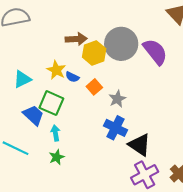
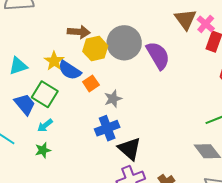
blue semicircle: (72, 77) -> (70, 70), size x1.6
blue cross: (115, 128) -> (107, 128), turned 35
cyan arrow: (55, 133) -> (45, 126), turned -126

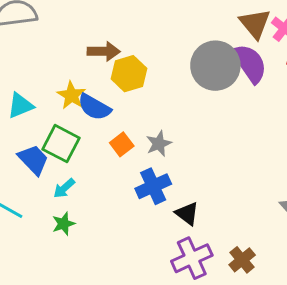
gray circle: (124, 43) -> (215, 66), moved
purple semicircle: (158, 55) -> (250, 63), moved
orange square: (91, 83) -> (122, 144), moved
black triangle: (130, 149) -> (187, 214), size x0.7

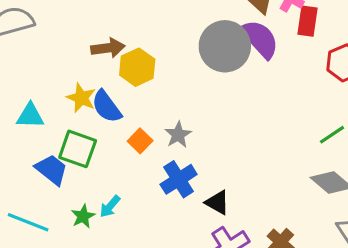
cyan triangle: (20, 106) -> (30, 116), turned 32
blue semicircle: (94, 107) -> (107, 107), turned 32
cyan arrow: (64, 188) -> (110, 206), moved
green star: (64, 224) -> (83, 216), moved

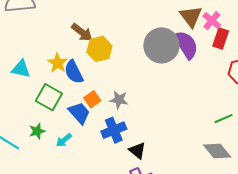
brown arrow: (108, 48) -> (82, 32), turned 35
gray star: (178, 135) -> (119, 100), turned 30
blue trapezoid: (52, 170) -> (79, 113), moved
green star: (83, 216) -> (37, 131), moved

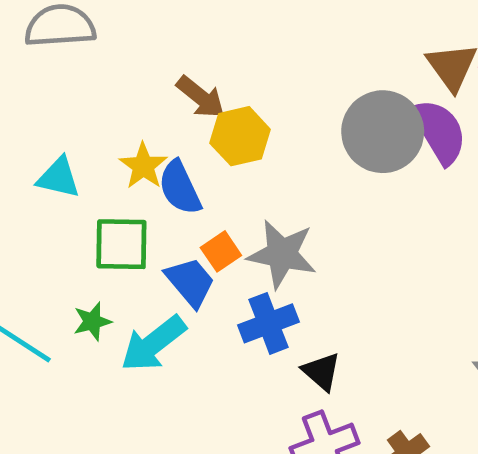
green square: (49, 97) -> (121, 244), turned -30
gray star: (119, 100) -> (282, 254), size x1.6
cyan arrow: (64, 140) -> (153, 344), size x1.8

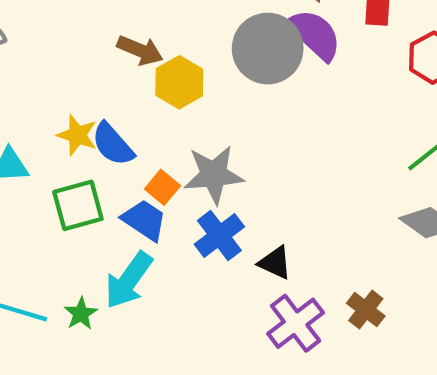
brown arrow: (201, 97) -> (140, 50), moved
yellow hexagon: (240, 136) -> (179, 82), moved
green star: (92, 321) -> (81, 314), moved

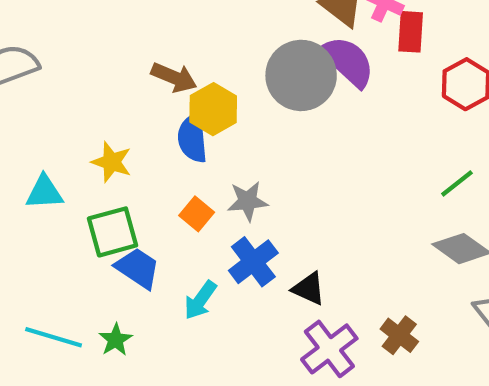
blue semicircle: (113, 144) -> (193, 138), moved, turned 36
gray star: (214, 175) -> (248, 201), size x0.7
blue trapezoid: (144, 220) -> (138, 268), moved
cyan arrow: (129, 280) -> (200, 300), moved, size x0.7

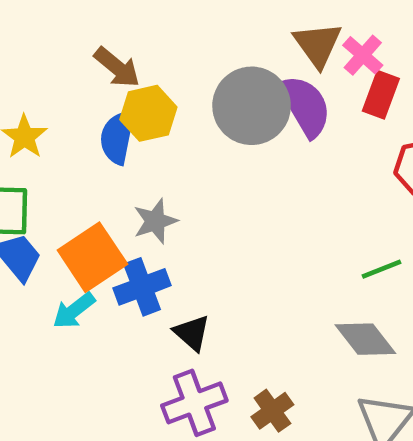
gray star: (248, 201) -> (155, 221), turned -30
orange square: (197, 214) -> (92, 257), moved, size x1.8

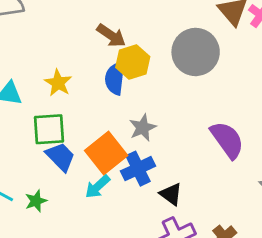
purple semicircle: (305, 106) -> (227, 140), moved

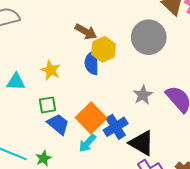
gray star: (143, 128) -> (143, 95), moved
green square: (49, 129) -> (47, 105), size x0.7
black triangle: (171, 194) -> (142, 143), size x1.5

